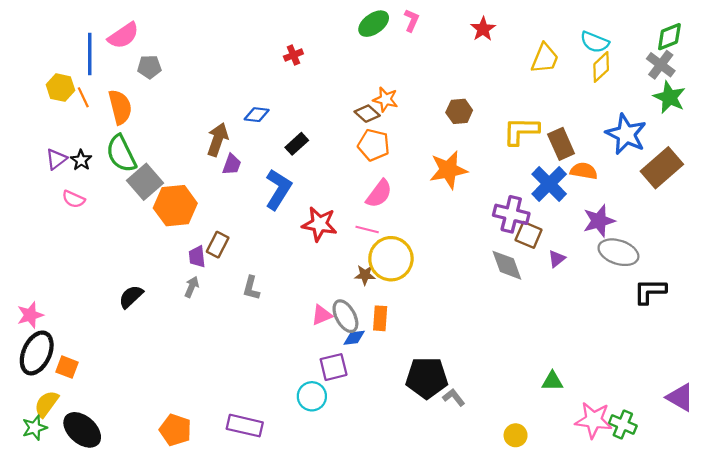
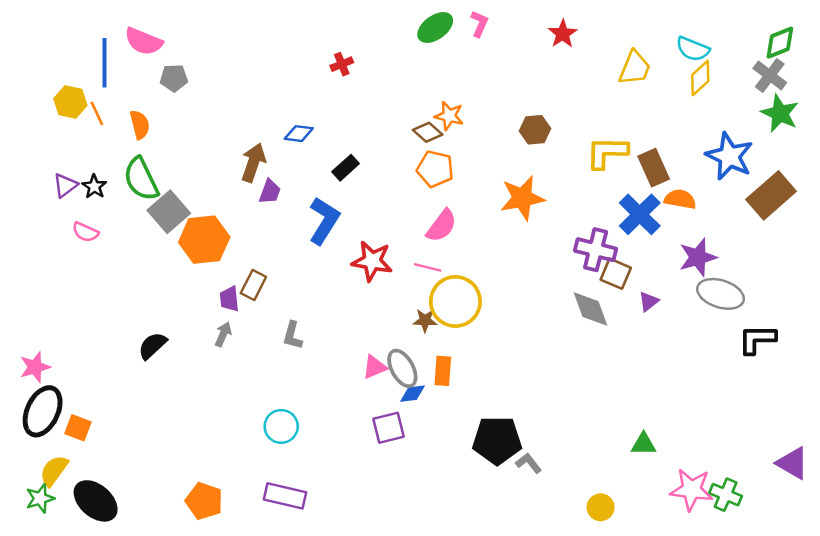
pink semicircle: (123, 36) -> (144, 41), turned 56
orange semicircle: (120, 107) -> (140, 125), size x0.7
cyan circle: (312, 396) -> (281, 426), moved

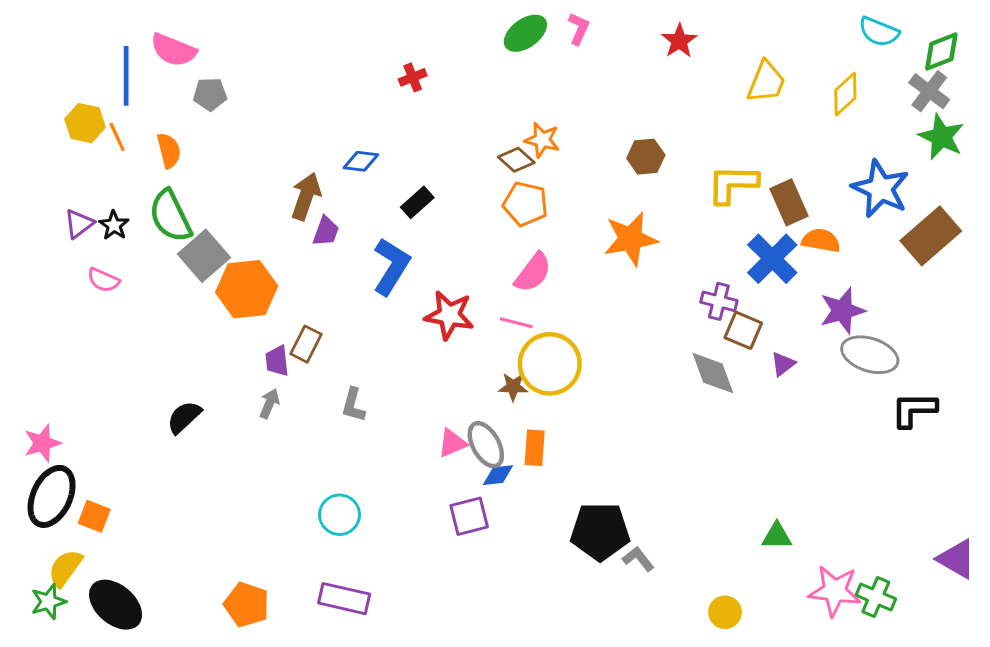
cyan semicircle: (693, 49) -> (879, 32), moved
purple cross: (596, 250) -> (719, 301), size x0.7

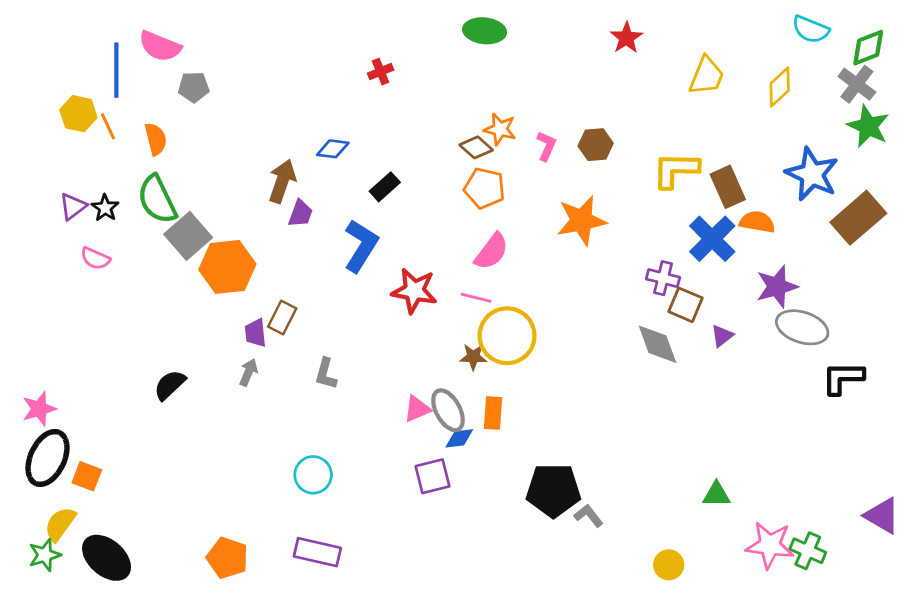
pink L-shape: (579, 29) -> (546, 146), moved
green ellipse: (525, 33) -> (485, 31), turned 42

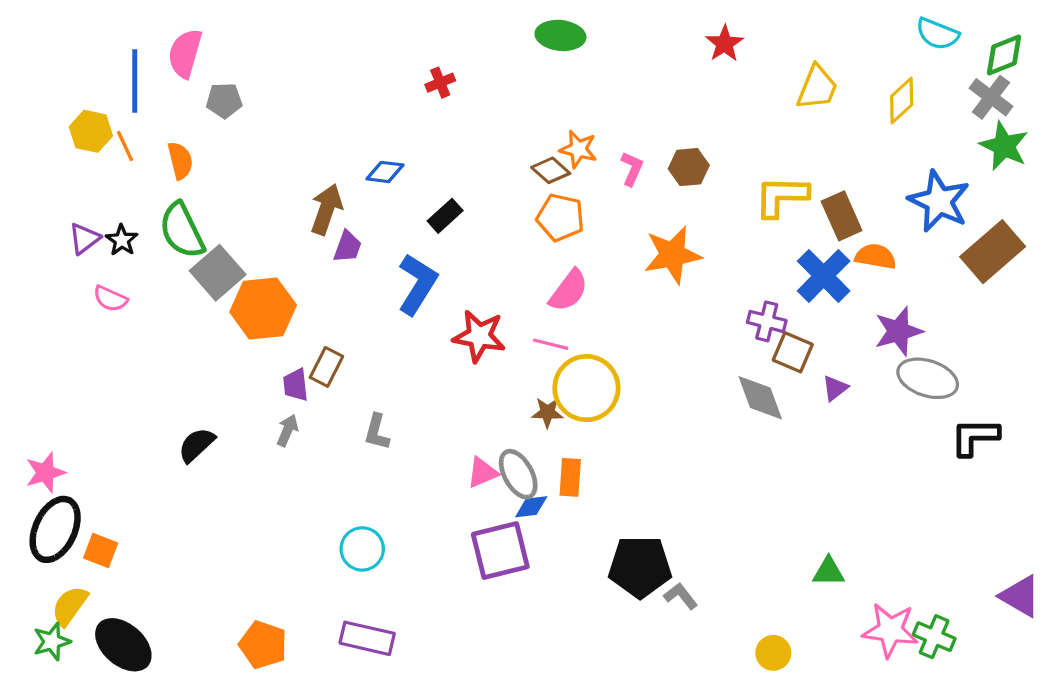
pink semicircle: (160, 46) -> (185, 53), turned 84
purple square: (433, 476) -> (500, 551), size x1.4

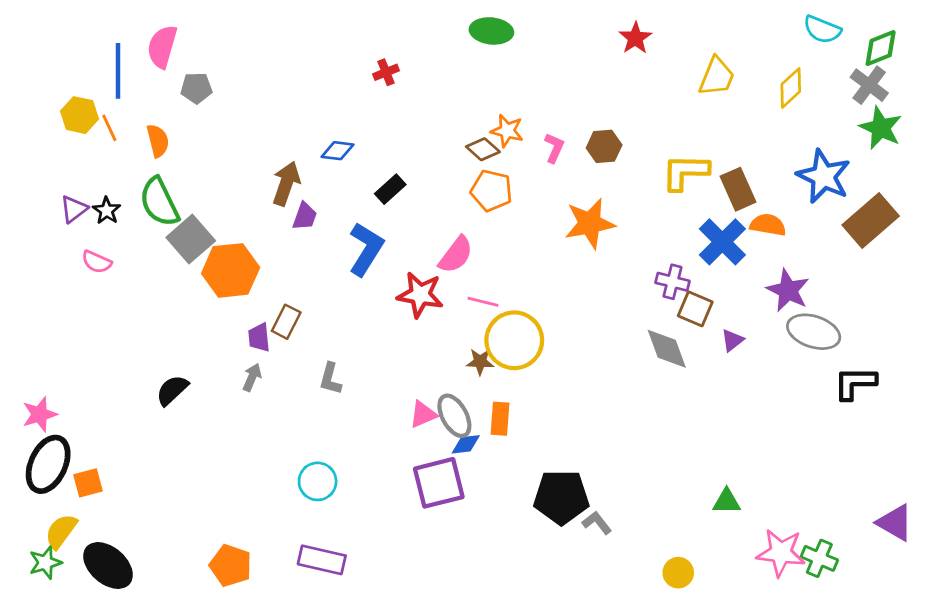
pink semicircle: (569, 291) -> (456, 255), moved
purple star: (898, 331) -> (788, 290), turned -30
orange square: (101, 551) -> (88, 483), turned -36

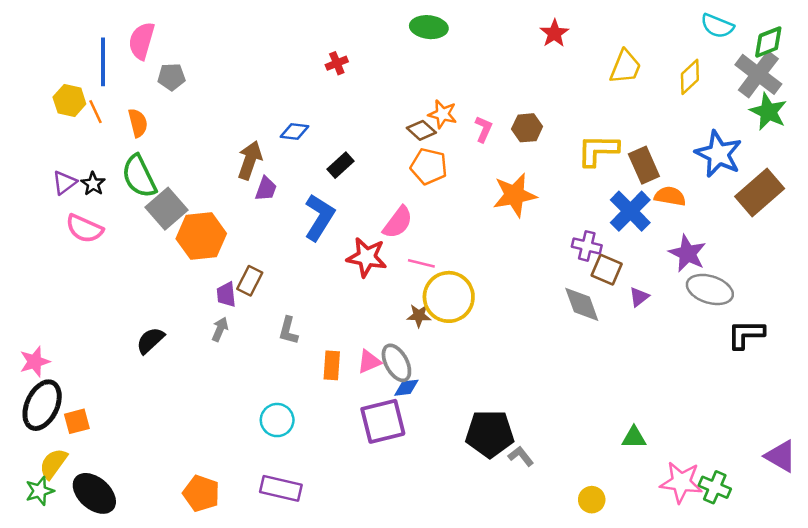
gray cross: (869, 85) -> (758, 74), size x1.4
pink semicircle: (97, 262) -> (84, 229), size x1.4
orange rectangle: (500, 419) -> (332, 365), moved

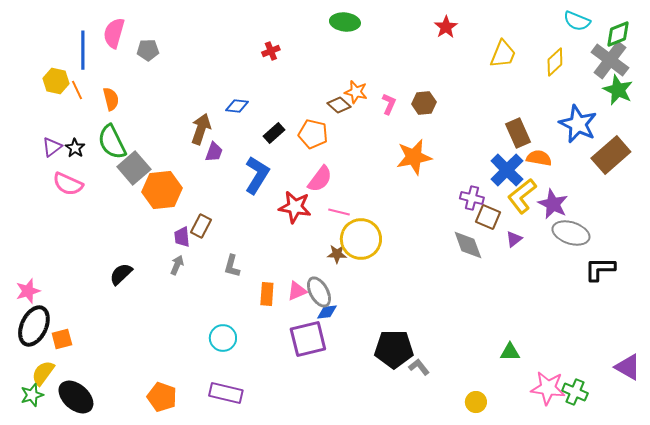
gray pentagon: (171, 77) -> (148, 50), moved
yellow L-shape: (598, 150) -> (522, 196), moved, turned -39
orange pentagon: (429, 166) -> (313, 134), moved

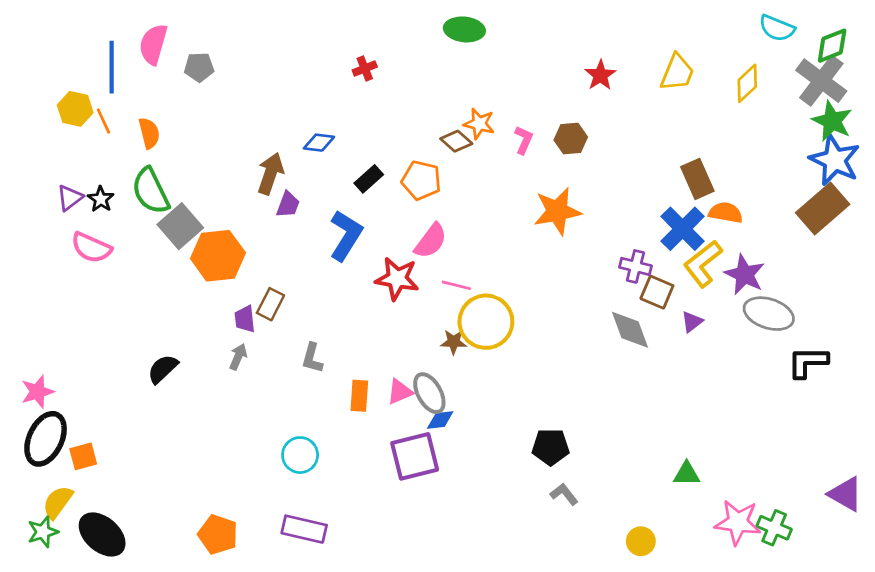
red star: (446, 27) -> (600, 75), moved
blue star: (578, 124) -> (835, 160), moved
black pentagon: (394, 349) -> (551, 447), moved, size x0.7

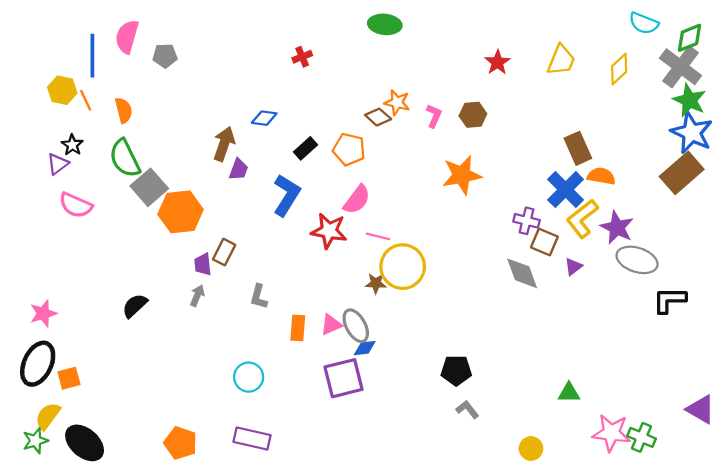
black star: (101, 199) -> (72, 145), moved
pink star: (37, 392) -> (43, 313), moved

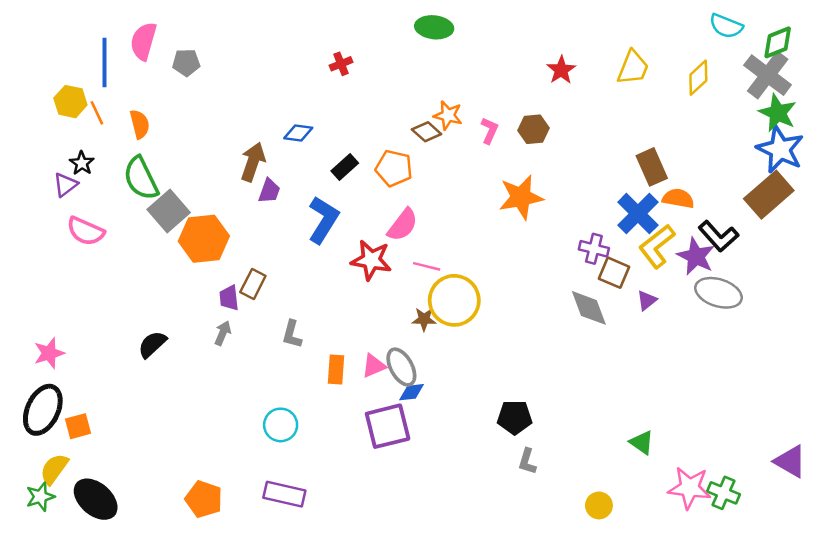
black L-shape: (669, 300) -> (718, 236), moved, turned -132
green triangle: (569, 393) -> (642, 443), turned 35
gray L-shape: (467, 409) -> (527, 461), turned -125

